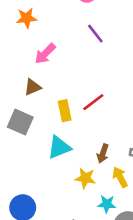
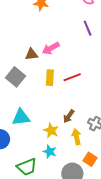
pink arrow: (45, 54) -> (51, 48), moved
cyan triangle: (59, 147) -> (21, 117), moved
cyan star: (107, 204) -> (50, 152), moved

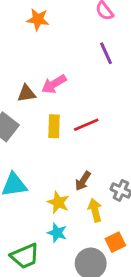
orange square: (90, 159) -> (115, 242), turned 32

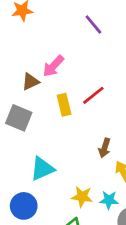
yellow star: (58, 202) -> (82, 197), moved
cyan star: (57, 233) -> (109, 200), moved

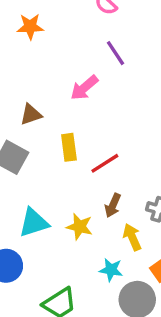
pink arrow: (53, 66) -> (84, 88), moved
red line: (93, 95) -> (105, 163), moved
yellow star: (82, 197) -> (79, 227), moved

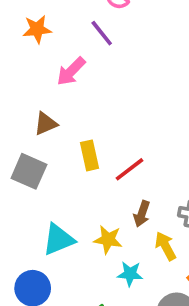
purple line: (116, 53) -> (102, 33), moved
pink arrow: (84, 88) -> (71, 71), moved
cyan star: (111, 270) -> (130, 274), moved

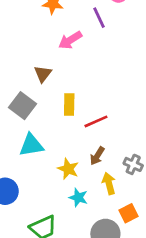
brown triangle: (46, 124) -> (43, 74), turned -42
cyan triangle: (58, 240) -> (31, 145), moved

